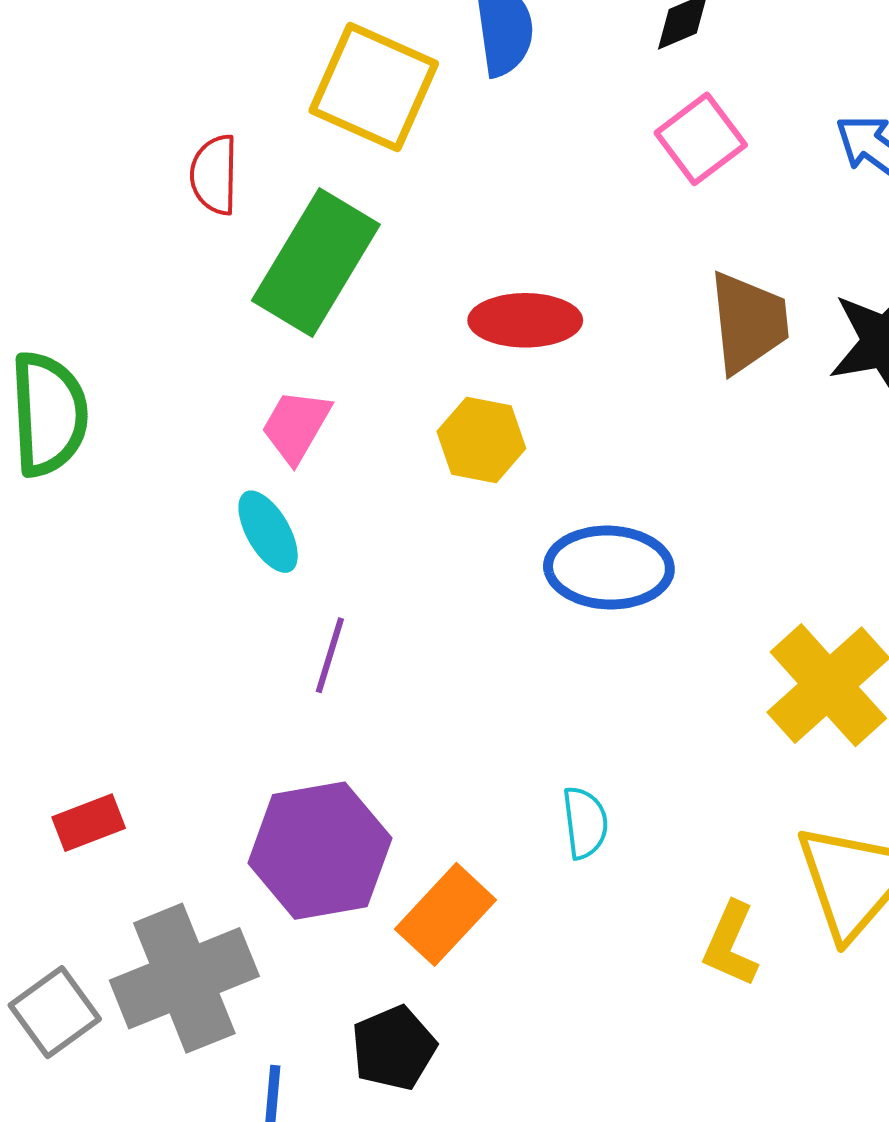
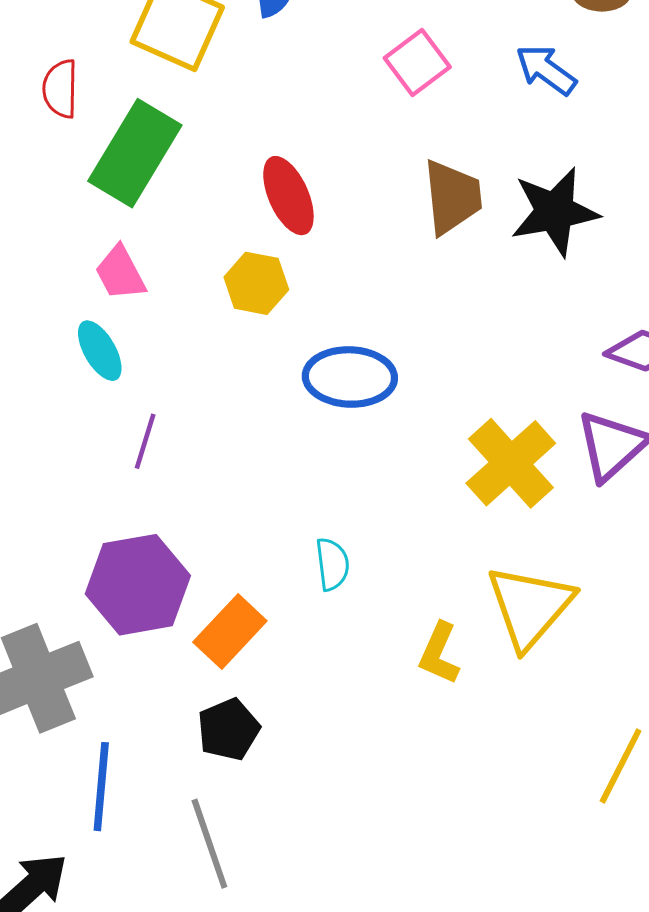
red ellipse: (525, 320) -> (288, 196), turned 66
pink trapezoid: (296, 426) -> (120, 273), turned -58
black pentagon: (394, 1048) -> (228, 729), moved

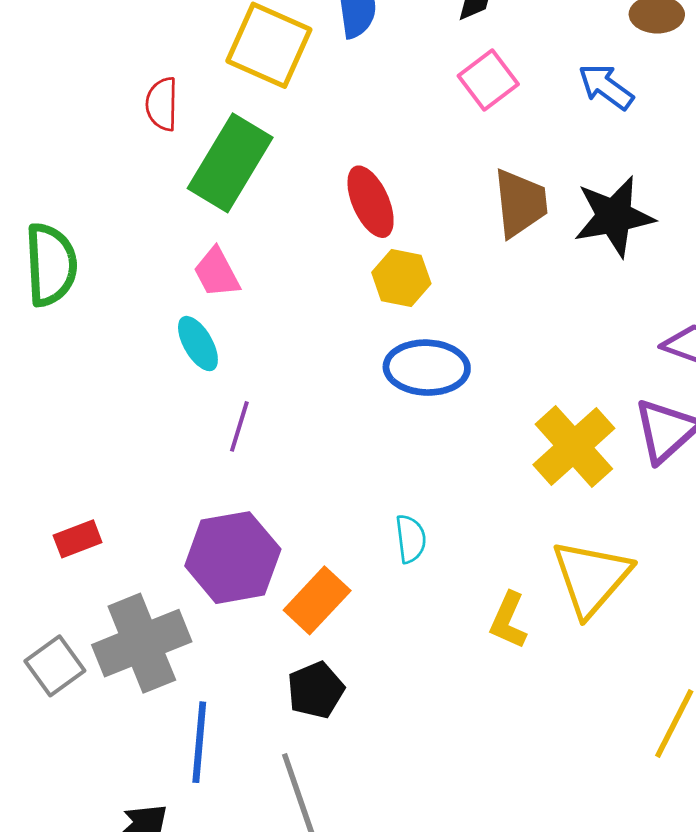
yellow hexagon: (256, 283) -> (401, 278), moved

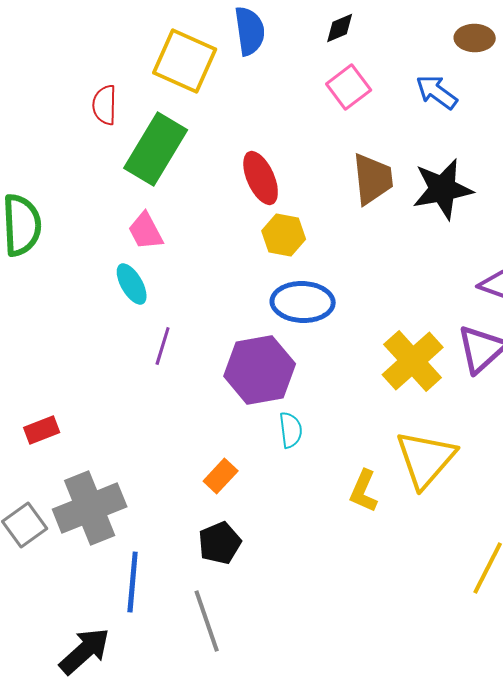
purple hexagon: (233, 558) -> (260, 370), moved
orange rectangle: (317, 600) -> (221, 476), size x0.7

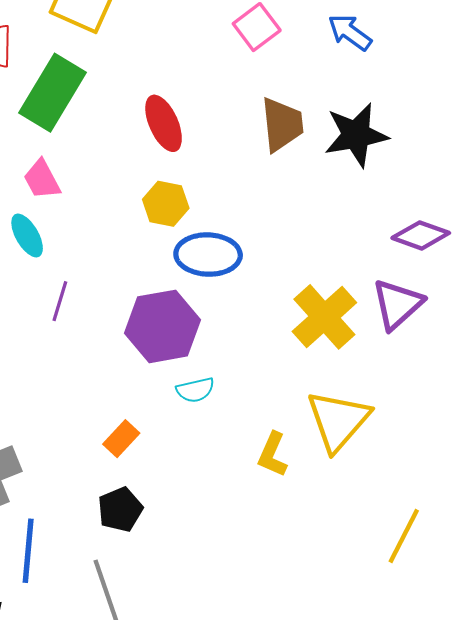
yellow hexagon: (284, 235) -> (166, 204), moved
cyan semicircle: (291, 430) -> (195, 390), turned 84

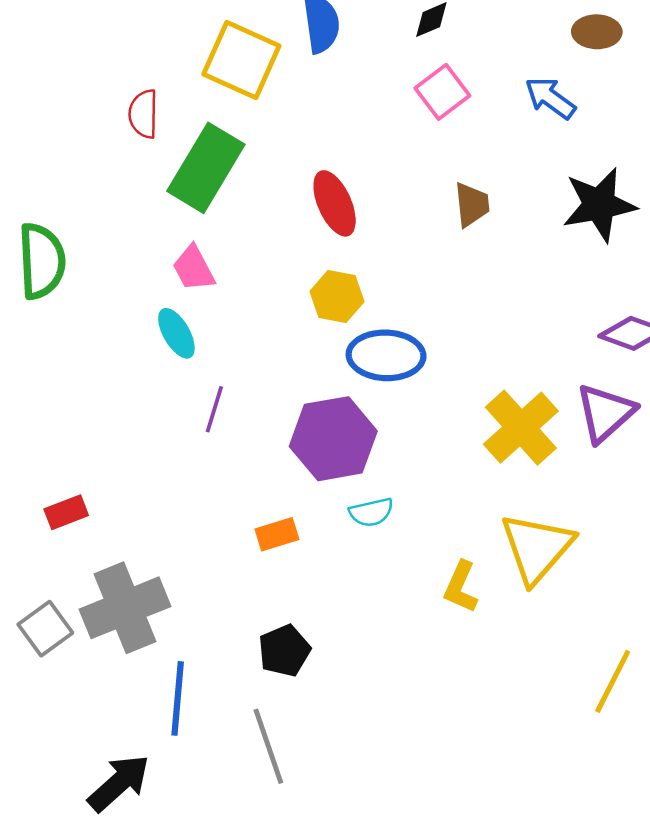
brown trapezoid: (282, 124) -> (472, 205), size x0.7
black star: (356, 135) -> (599, 205), moved
orange rectangle: (121, 439) -> (277, 534), moved, turned 30

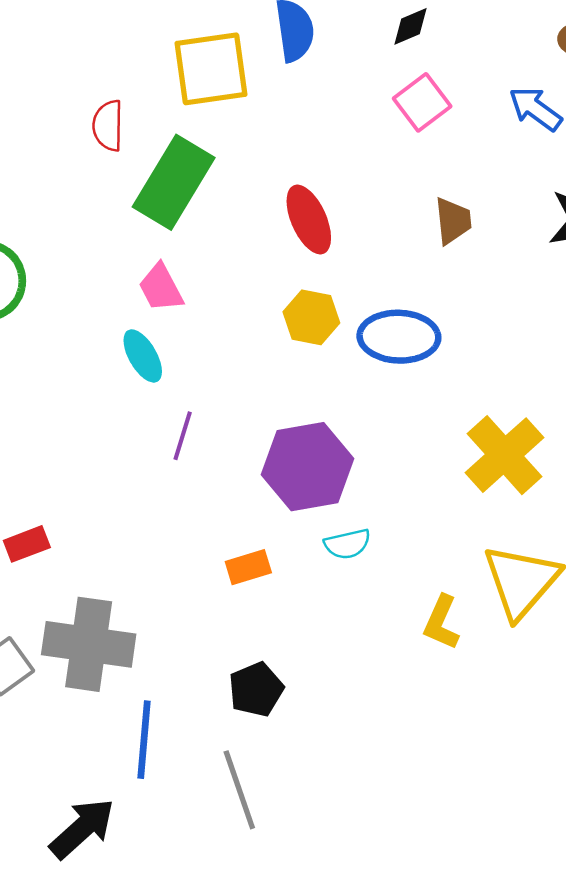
yellow square: (241, 60) -> (211, 69), turned -32
blue ellipse: (386, 355) -> (399, 337), moved
gray cross: (125, 608) -> (89, 644), turned 30

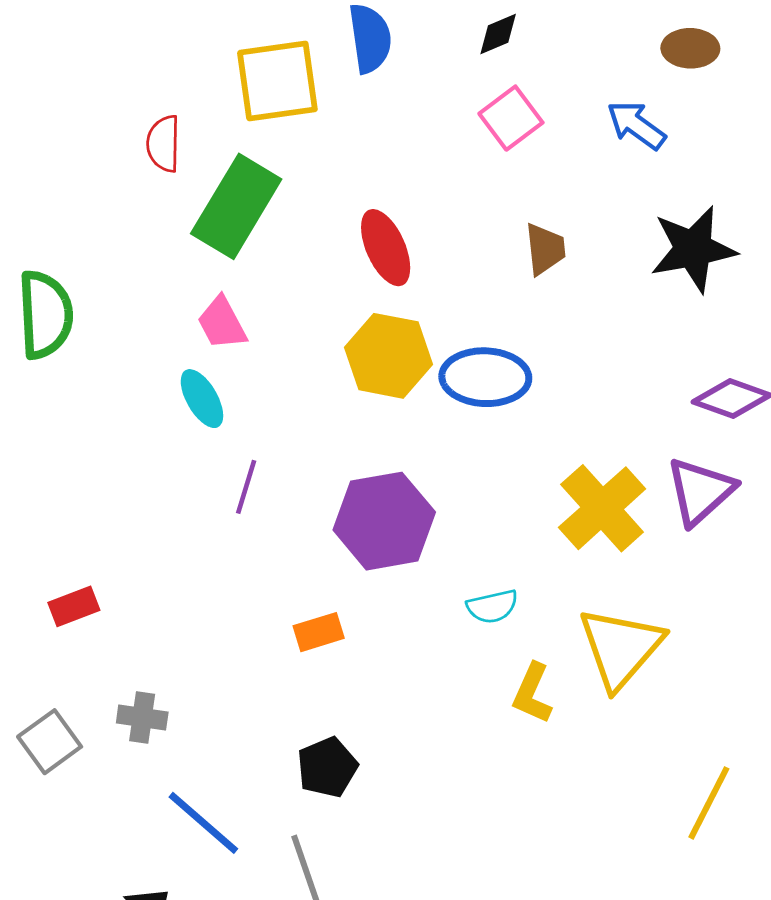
yellow hexagon: (311, 317) -> (388, 356), size x1.4
cyan semicircle: (347, 544) -> (492, 606), moved
gray cross: (89, 644) -> (142, 718), size x0.5
blue line: (144, 740) -> (203, 823), turned -54

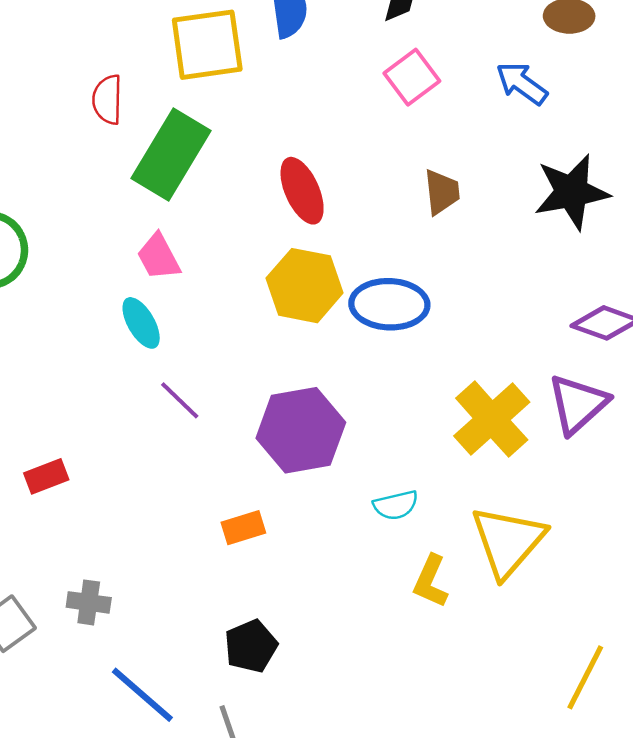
purple line: (246, 487) -> (180, 400), turned -63
red rectangle: (74, 606) -> (46, 476), moved

